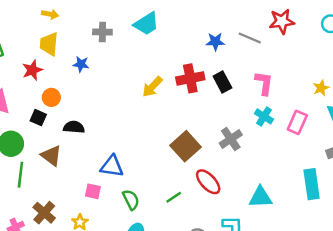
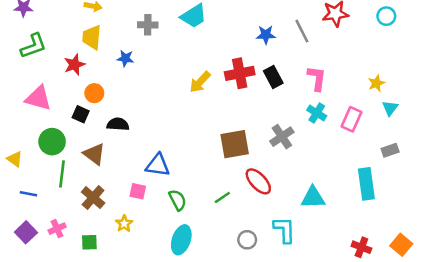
gray line: (250, 38) -> (302, 31), turned 40
brown square: (186, 146) -> (235, 144), turned 32
brown cross: (44, 213) -> (93, 198), moved

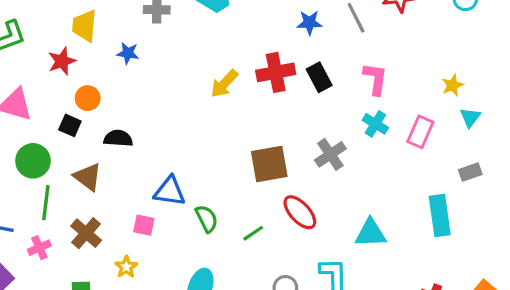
green semicircle: (178, 200) -> (207, 219), moved
pink cross: (57, 229) -> (39, 248), moved

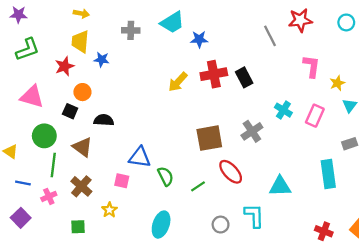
blue star: (309, 23) -> (199, 39), moved
blue star: (128, 53) -> (102, 59), moved
pink L-shape: (375, 79) -> (311, 66), moved

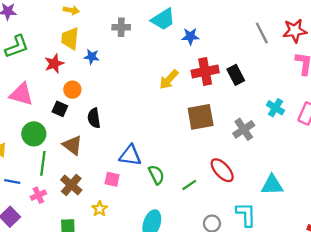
red star: (300, 20) -> (295, 31), moved
black semicircle: (104, 120) -> (94, 118), turned -102
brown square: (209, 138) -> (201, 117), moved

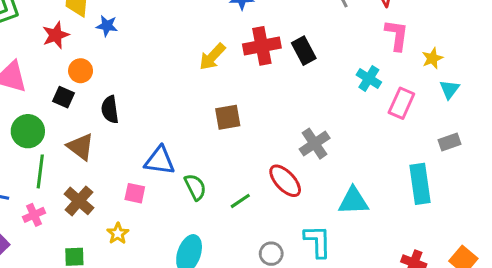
cyan cross: (275, 108) -> (369, 78), moved
brown square: (201, 117) -> (228, 117), moved, size x0.7
gray cross: (244, 129) -> (315, 144), moved

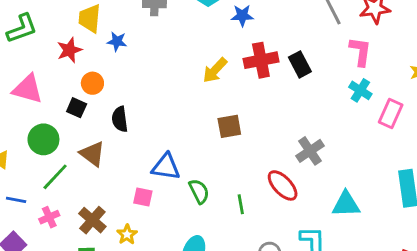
pink L-shape: (397, 35) -> (360, 52), moved
green line: (40, 171) -> (55, 177), turned 36
brown cross: (79, 201) -> (92, 220), moved
green line: (240, 201) -> (241, 204), turned -66

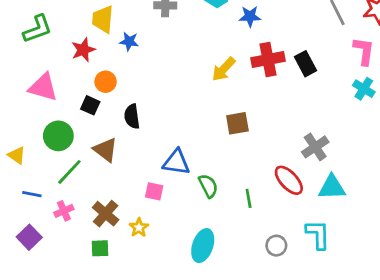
cyan triangle: (346, 204) -> (332, 187), moved

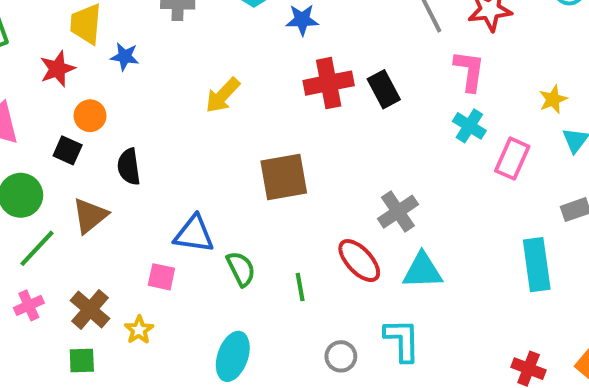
yellow arrow: (224, 69) -> (223, 95), moved
brown square: (237, 123) -> (284, 177), size x1.4
brown triangle: (106, 150) -> (90, 216), turned 44

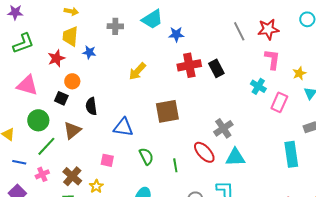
pink L-shape: (469, 71) -> (272, 59), moved
blue triangle: (194, 234) -> (123, 127), moved

